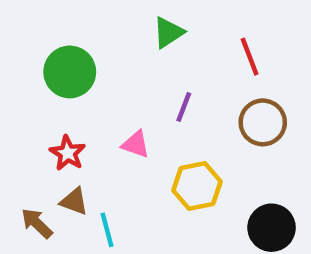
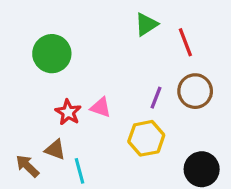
green triangle: (168, 32) -> (146, 24), moved
purple line: (184, 107) -> (156, 98), moved
red star: (68, 153) -> (68, 112), moved

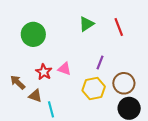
green triangle: (146, 24) -> (86, 24), moved
brown circle: (195, 91) -> (124, 83), moved
brown arrow: (27, 166) -> (18, 82), moved

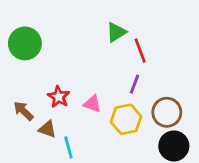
red line: (119, 27) -> (140, 50), moved
green circle: (33, 34) -> (25, 43), moved
pink triangle: (65, 69) -> (92, 104), moved

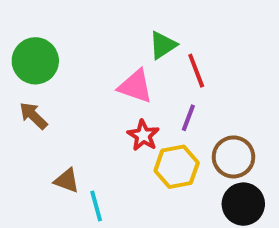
red star: (59, 97) -> (143, 135), moved
pink triangle: (92, 104) -> (135, 86), moved, size x1.4
brown arrow: (24, 111) -> (33, 116), moved

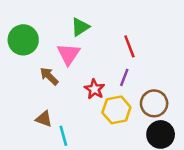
green triangle: (163, 45) -> (80, 27), moved
pink triangle: (135, 86) -> (69, 54), moved, turned 45
brown arrow: (33, 116) -> (49, 76), moved

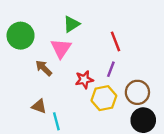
red star: (94, 89) -> (84, 80), turned 30

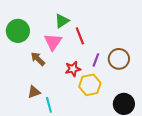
red line: (115, 41) -> (80, 36), moved
brown circle: (137, 92) -> (119, 59), moved
brown triangle: (39, 106) -> (34, 92), turned -40

